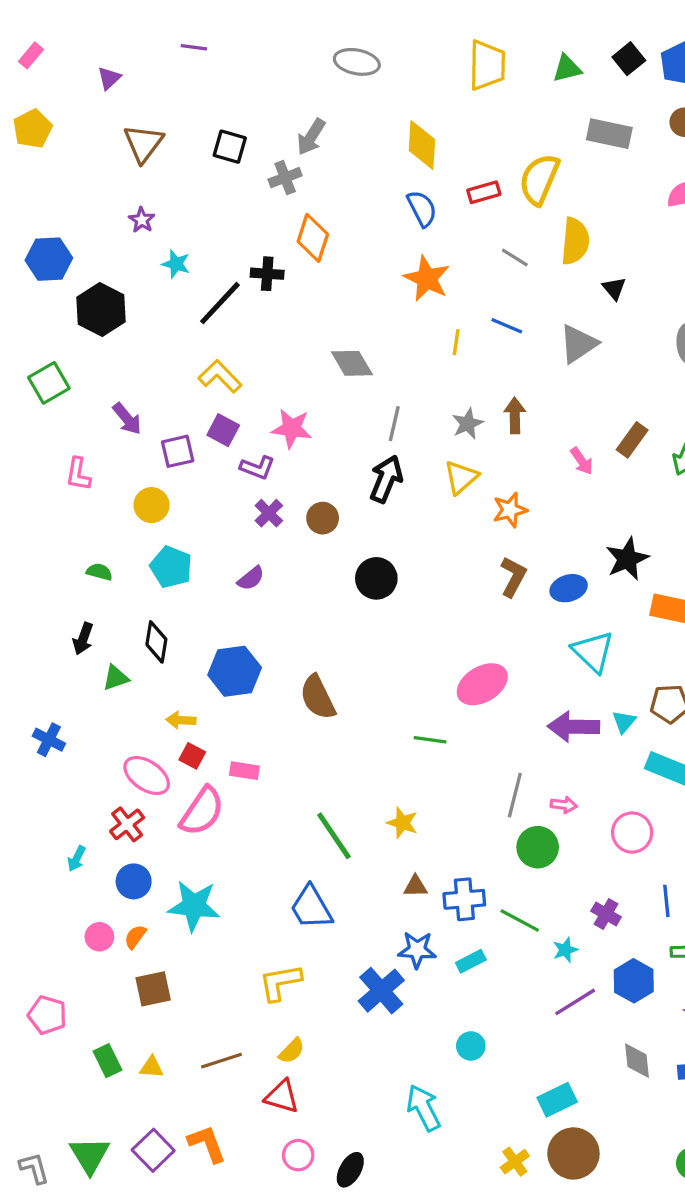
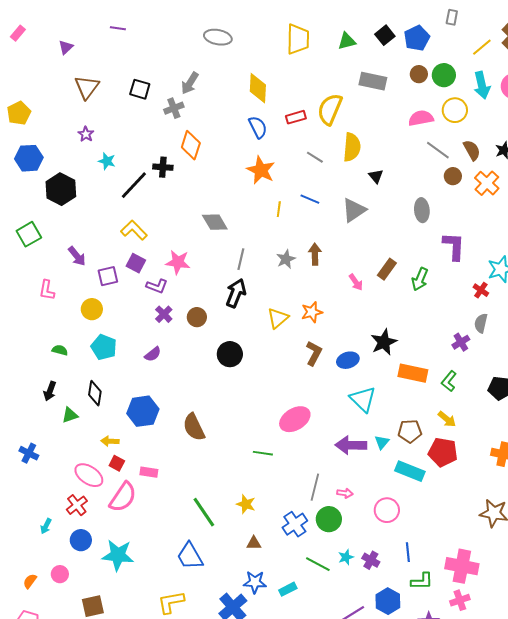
yellow pentagon: (33, 129) -> (19, 113), moved
yellow triangle: (461, 477) -> (278, 318), moved
blue cross: (464, 899) -> (295, 524), moved, turned -30
orange semicircle: (135, 937) -> (30, 581), moved
cyan star: (565, 950) -> (346, 557), moved

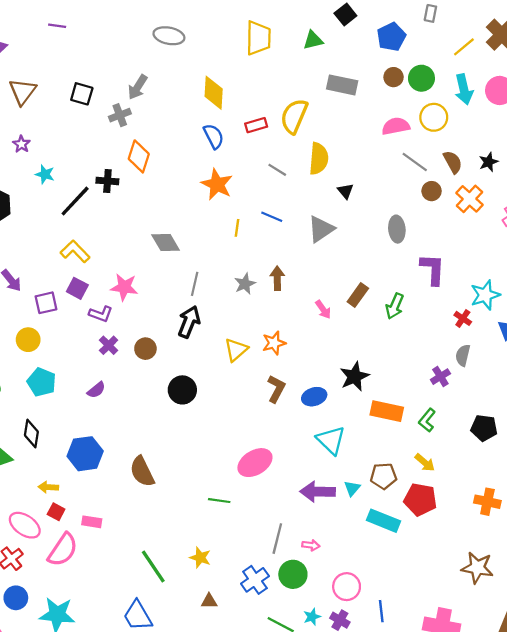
black square: (385, 35) -> (345, 15), moved
pink circle: (387, 510) -> (347, 587), moved

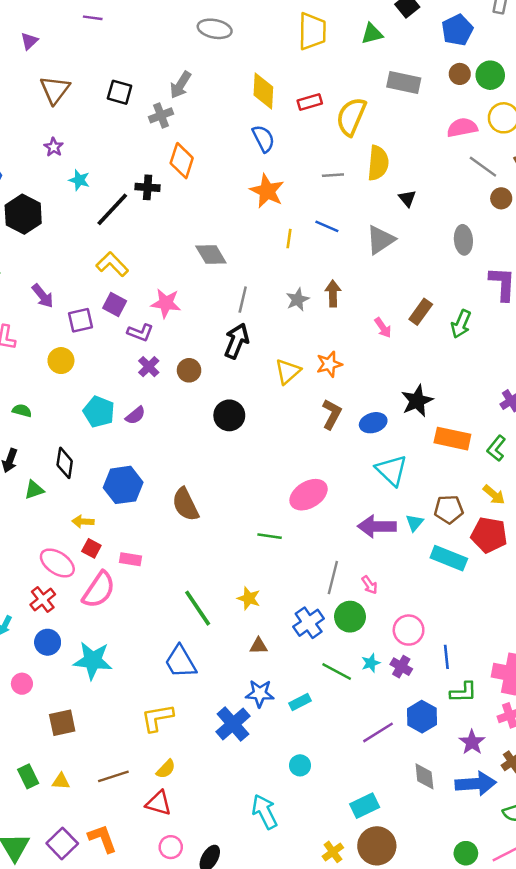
red rectangle: (256, 125) -> (310, 102), moved
gray line: (277, 170) -> (333, 175), turned -36
cyan pentagon: (42, 382) -> (99, 412), moved
pink arrow: (311, 545) -> (370, 585), turned 48

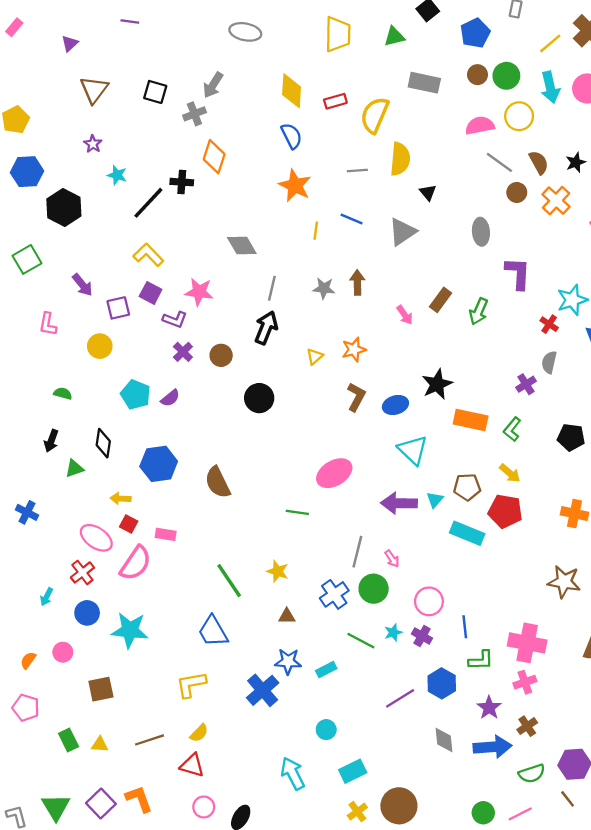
gray star: (298, 300) -> (324, 288), turned 30
yellow triangle: (288, 372) -> (315, 356), size x0.7
cyan rectangle: (365, 806) -> (353, 771), moved

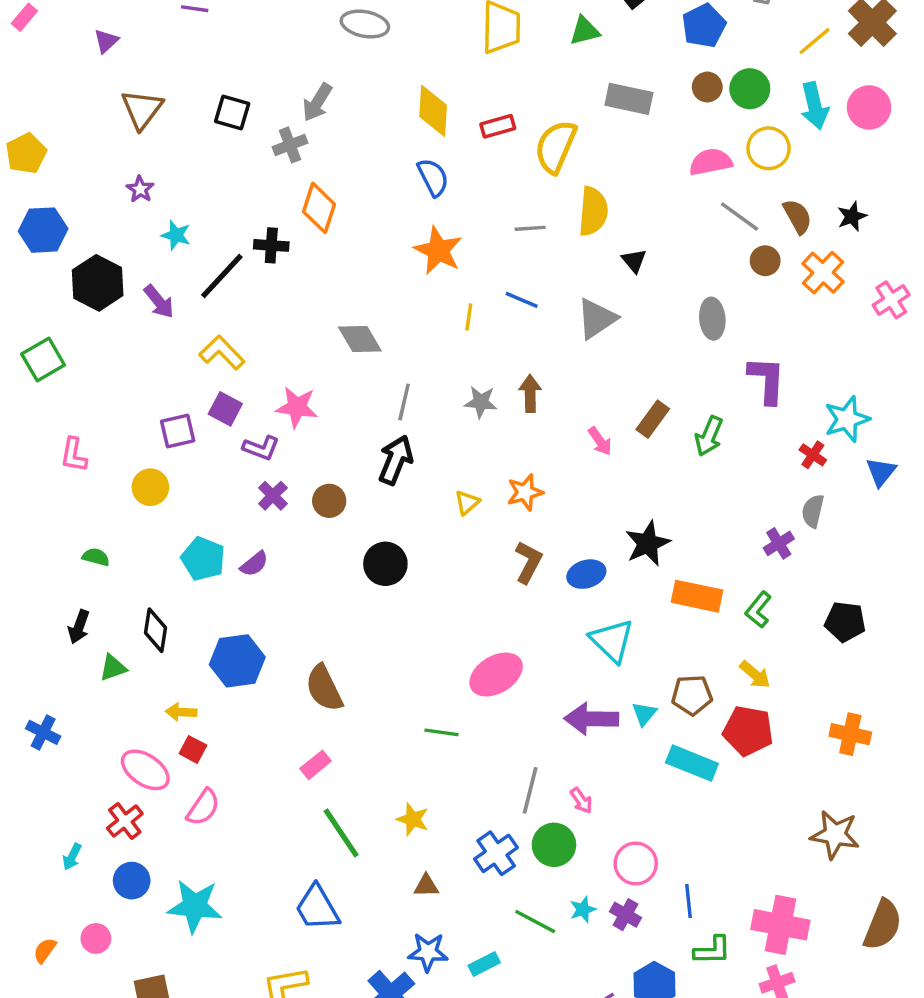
purple arrow: (82, 285) -> (159, 302), moved
pink rectangle: (166, 534) -> (316, 765), moved, turned -48
pink semicircle: (136, 563) -> (203, 807), size x0.7

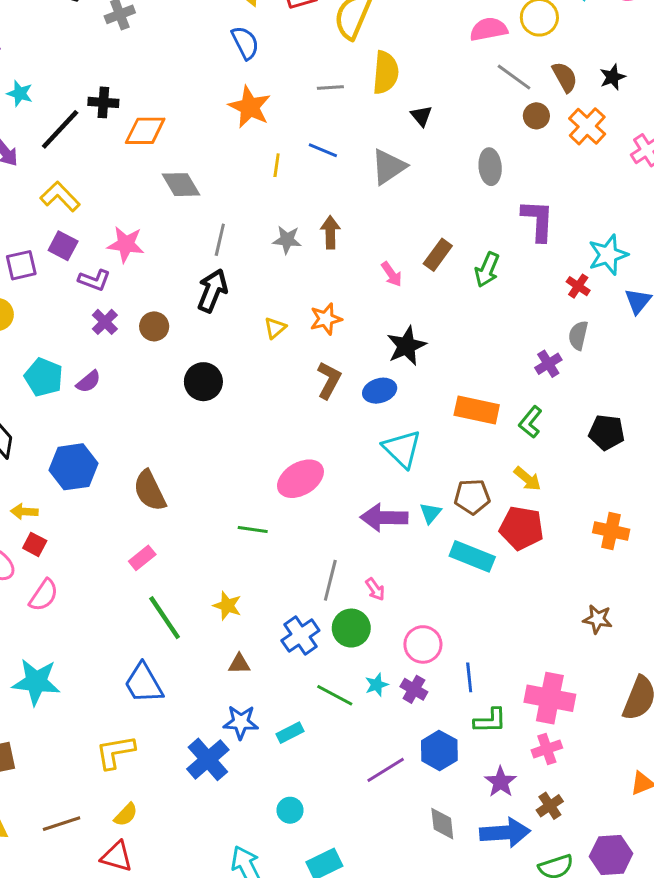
orange diamond: (319, 208) -> (145, 131), moved, turned 72
black star: (648, 543) -> (406, 346), moved
brown star: (835, 835) -> (598, 619), size x0.7

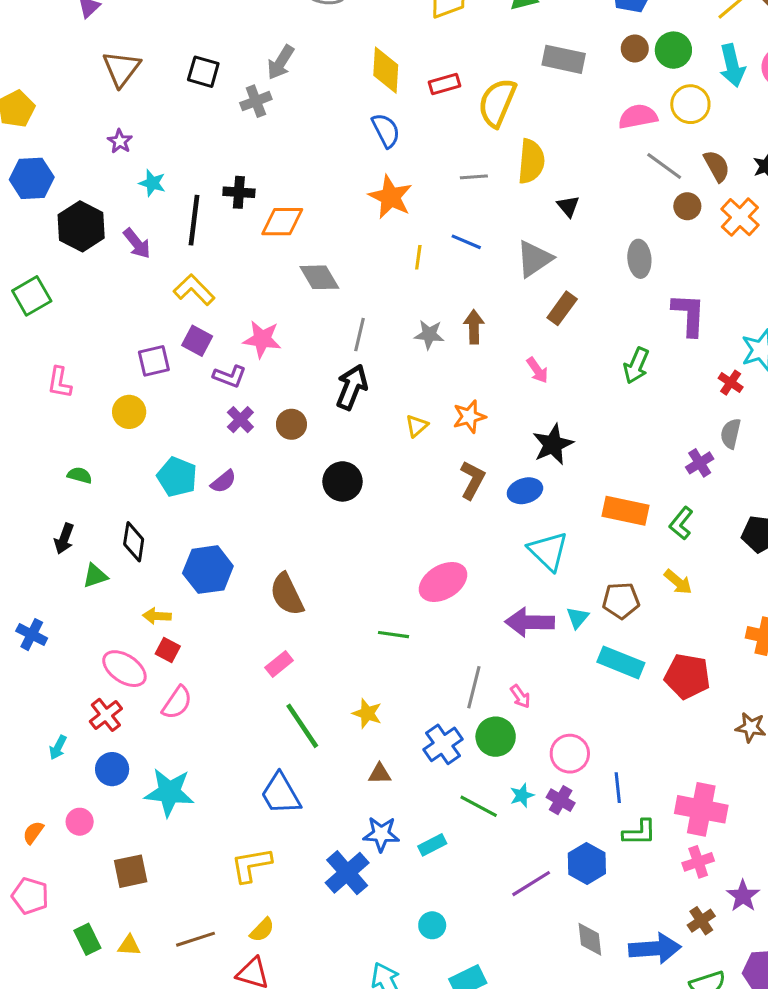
black line: (60, 129) -> (194, 220), turned -36
brown rectangle: (438, 255) -> (562, 308), moved
red pentagon: (521, 528) -> (687, 676), moved
purple star: (501, 782) -> (743, 896), moved

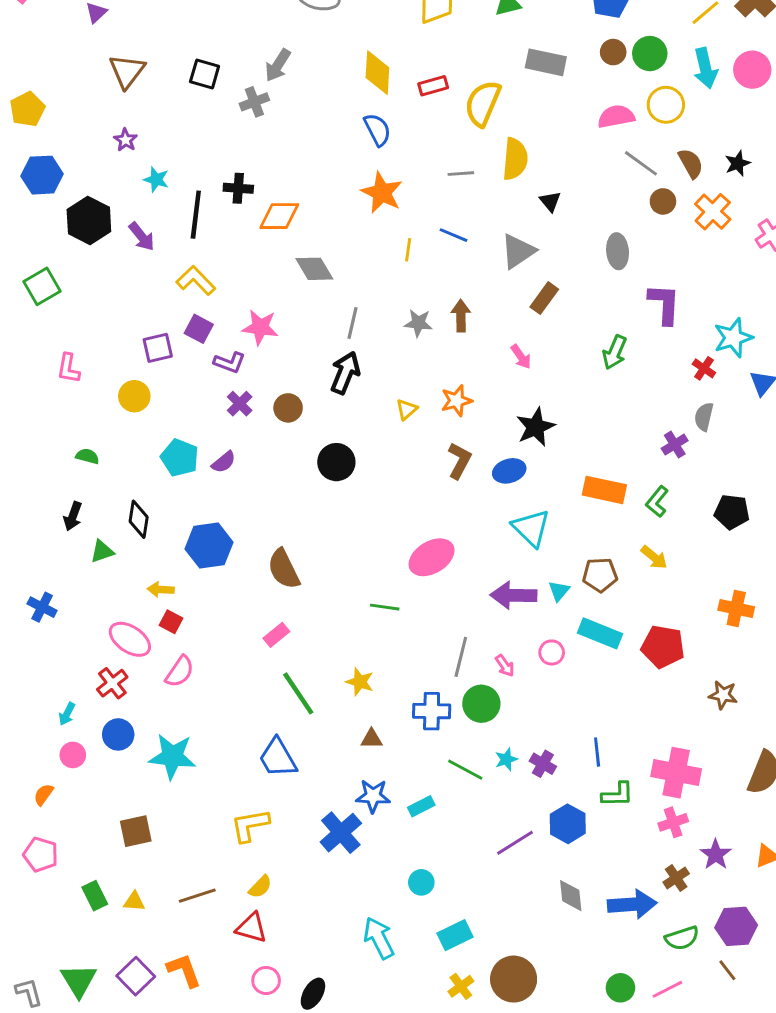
blue cross: (443, 744) -> (432, 711), turned 36
pink circle: (570, 754) -> (552, 652), moved, size x0.7
pink circle: (80, 822) -> (73, 755), moved

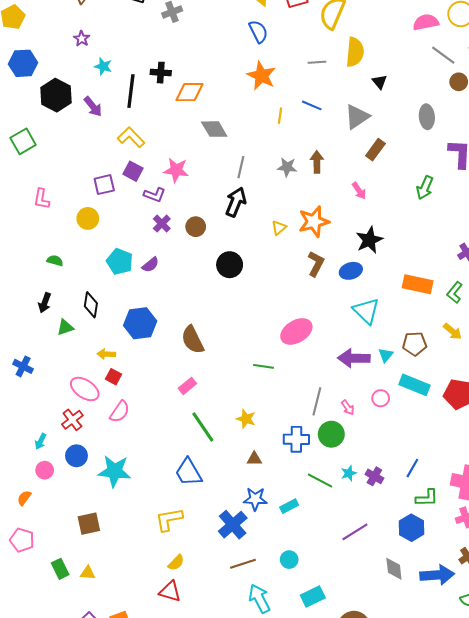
orange star: (456, 401) -> (314, 222), size x1.4
blue line: (597, 752) -> (412, 468), turned 36
blue hexagon: (568, 824) -> (411, 528), moved
brown line: (197, 896) -> (243, 564), moved

